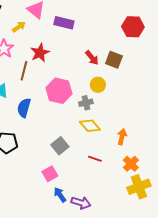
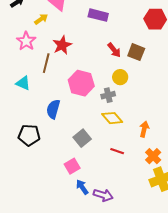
purple rectangle: (64, 23) -> (98, 15), moved
blue semicircle: (24, 108) -> (53, 109), moved

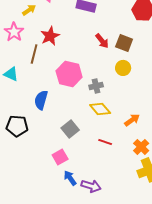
yellow circle: (120, 77) -> (123, 68), moved
orange arrow: (144, 129) -> (132, 120), turned 42

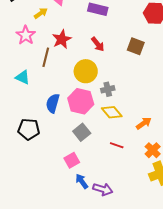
red arrow: (102, 41) -> (98, 44), moved
yellow circle: (123, 68) -> (86, 71), moved, size x1.5
pink hexagon: (69, 74) -> (81, 101), moved

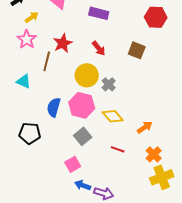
yellow arrow: (41, 13) -> (32, 17), moved
gray cross: (108, 89) -> (109, 84), moved, turned -32
blue arrow: (82, 181) -> (83, 185), turned -35

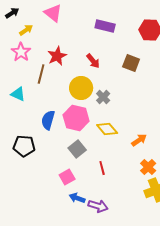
purple rectangle: (99, 13) -> (105, 26), moved
red line: (118, 149) -> (102, 168), moved, turned 56

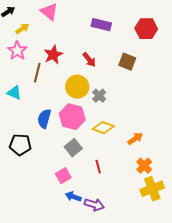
yellow diamond: (107, 129) -> (103, 128), turned -30

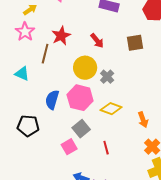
brown square: (127, 62) -> (135, 43), turned -30
orange arrow: (135, 139) -> (143, 120), turned 105
pink square: (63, 176) -> (69, 147), moved

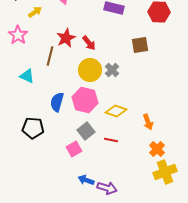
pink star: (25, 32) -> (18, 35), moved
red arrow: (97, 41) -> (89, 43), moved
gray cross: (107, 77) -> (112, 70), moved
red line: (106, 148) -> (111, 140), moved, turned -64

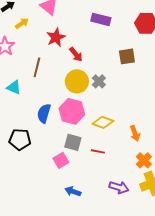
red star: (66, 38) -> (56, 37), moved
gray square: (86, 131) -> (73, 142), turned -36
purple arrow: (107, 188) -> (119, 187), moved

